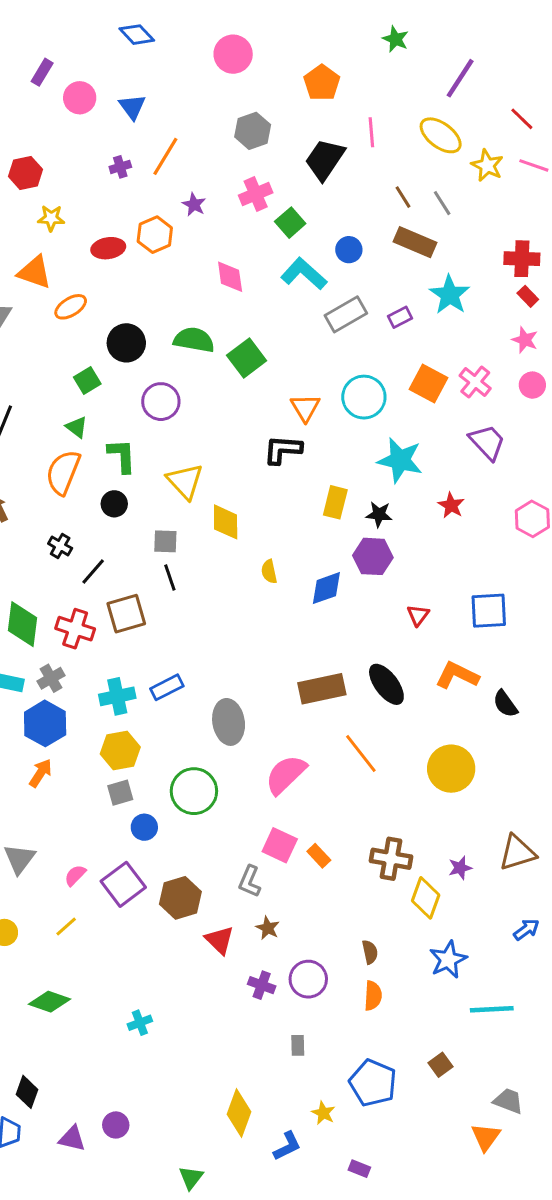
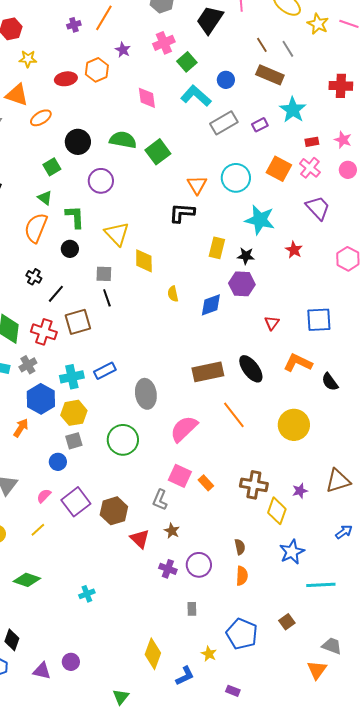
red rectangle: (528, 296) -> (312, 142), moved, turned -56
blue hexagon: (45, 723) -> (41, 399), moved
blue circle: (144, 827) -> (58, 462), moved

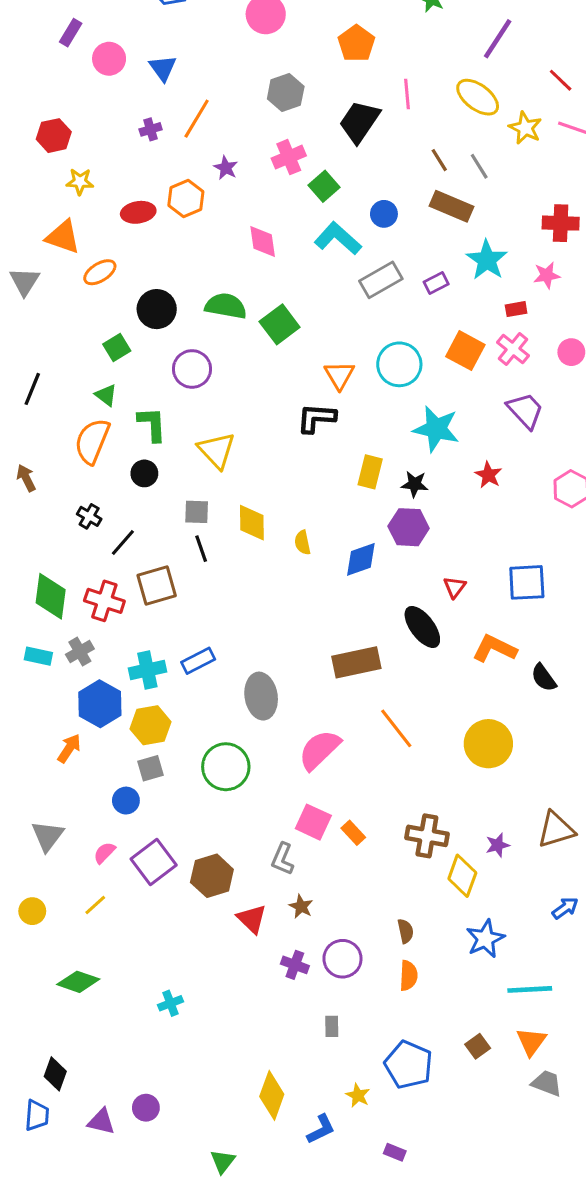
pink star: (343, 140) -> (547, 275), moved, turned -30
yellow diamond: (144, 261) -> (252, 523), moved
black ellipse: (251, 369) -> (422, 627), moved
orange triangle: (317, 670) -> (531, 1042), moved

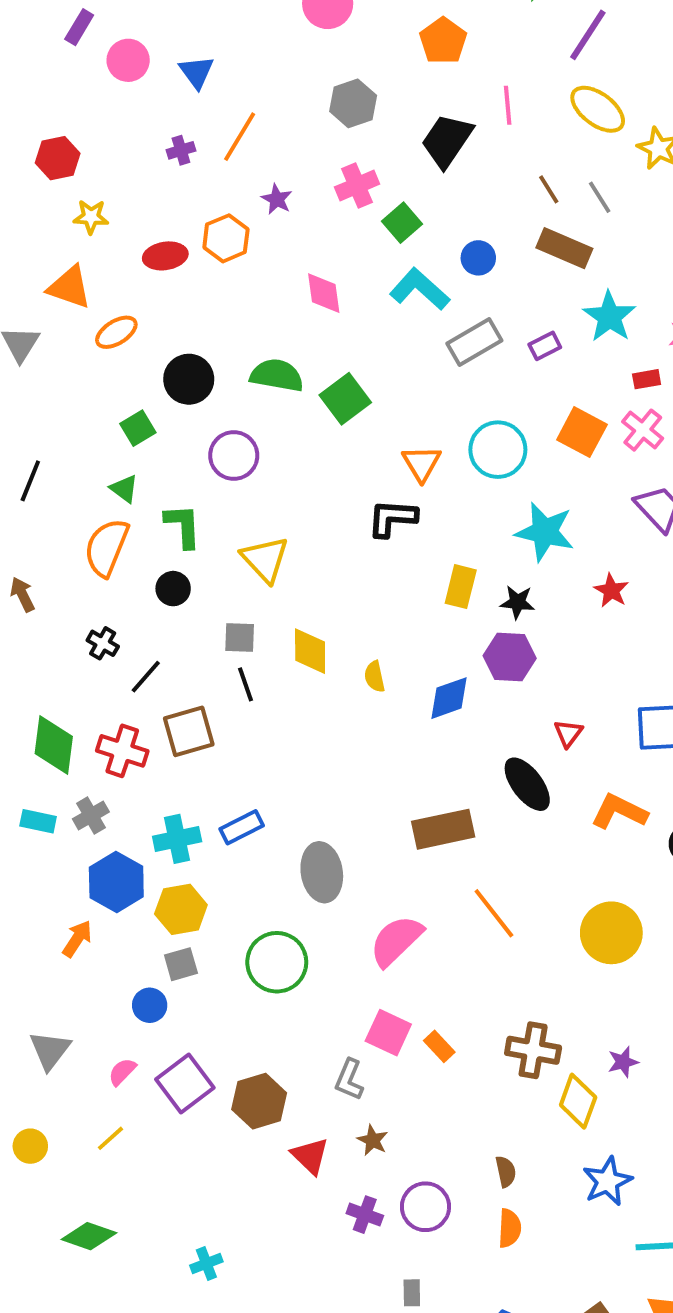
purple line: (498, 39) -> (588, 35), moved

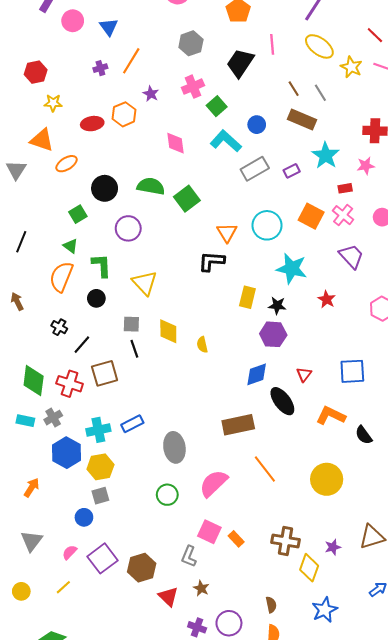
blue diamond: (449, 698) -> (257, 374), moved
orange arrow: (77, 939) -> (32, 488), moved
green circle: (277, 962) -> (167, 495), moved, size x0.7

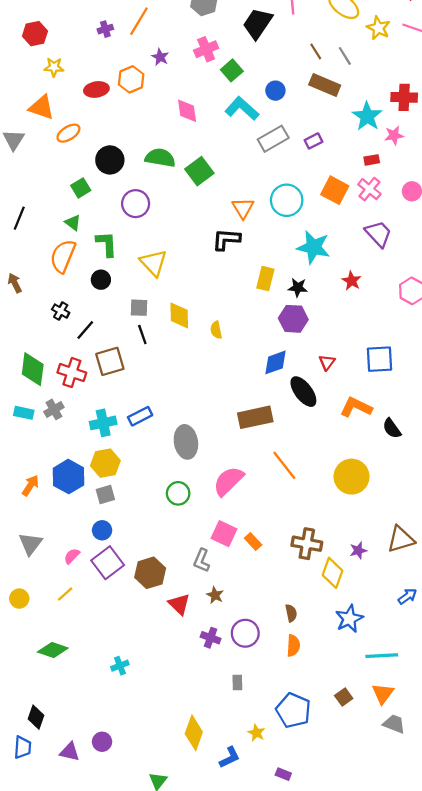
cyan star: (326, 155) -> (367, 116), moved
blue hexagon: (67, 453) -> (68, 477), moved
blue circle: (84, 517) -> (102, 530), moved

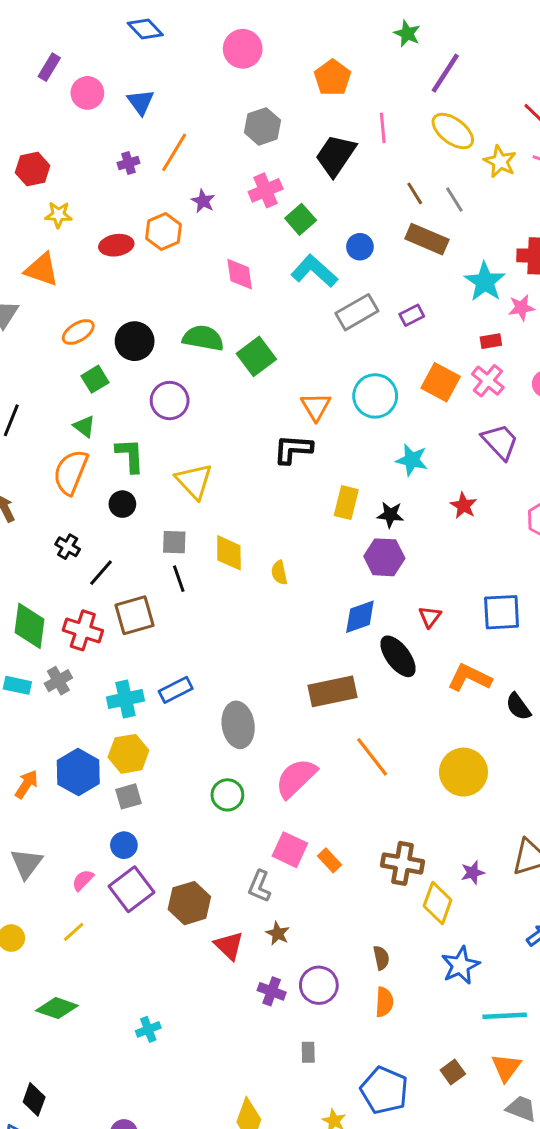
orange ellipse: (68, 133) -> (78, 332), moved
cyan star: (313, 247) -> (412, 460), size x0.7

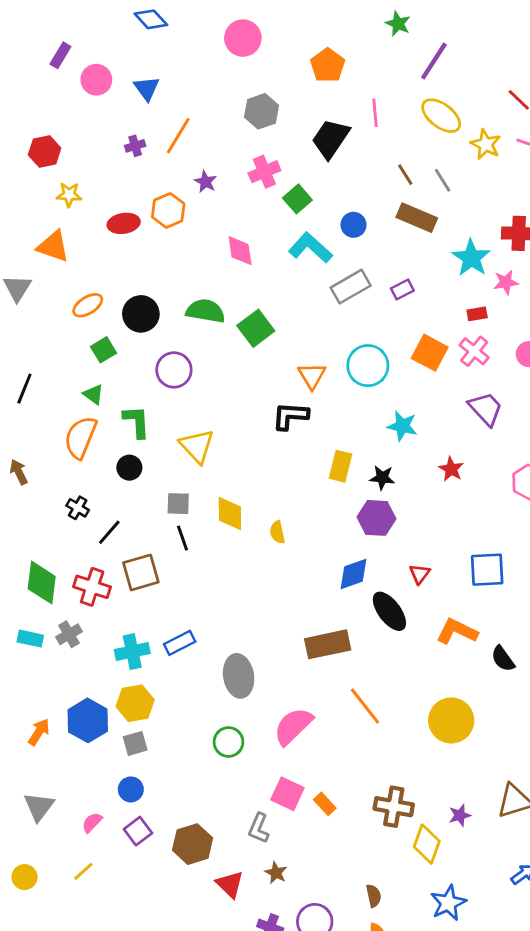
purple square: (132, 889) -> (138, 831), size x0.7

